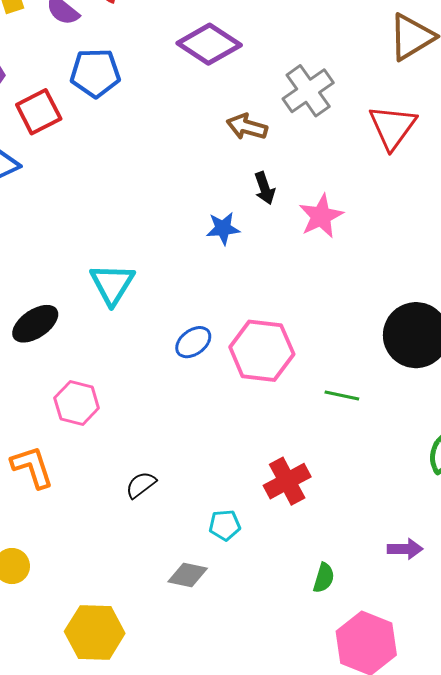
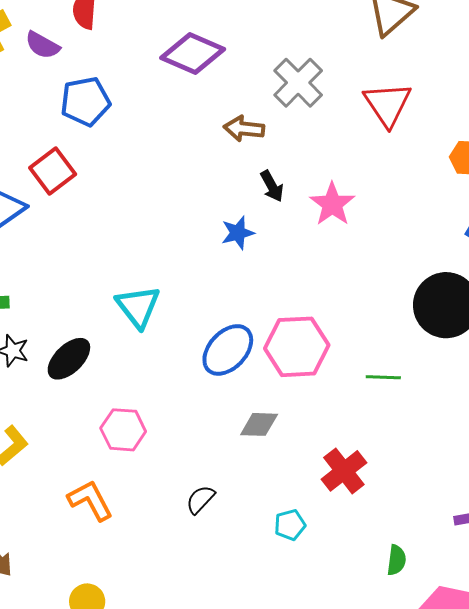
red square: (39, 112) -> (53, 171), moved
blue ellipse: (193, 342) -> (228, 350), size x1.5
gray diamond: (188, 575) -> (259, 424), moved

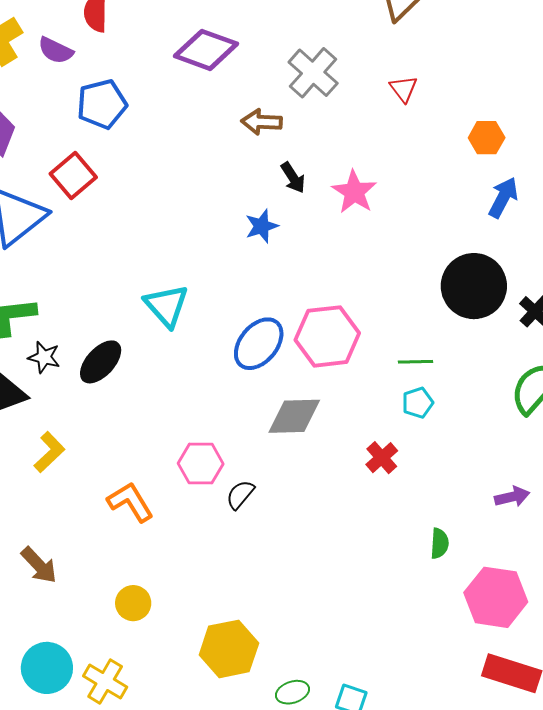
red triangle: (388, 104) -> (404, 89), size x0.6
gray diamond: (259, 424) -> (294, 416), size x1.4
pink hexagon: (123, 430) -> (201, 464), moved
red cross: (344, 471) -> (382, 458), size x0.7
cyan pentagon: (290, 525) -> (418, 403), moved

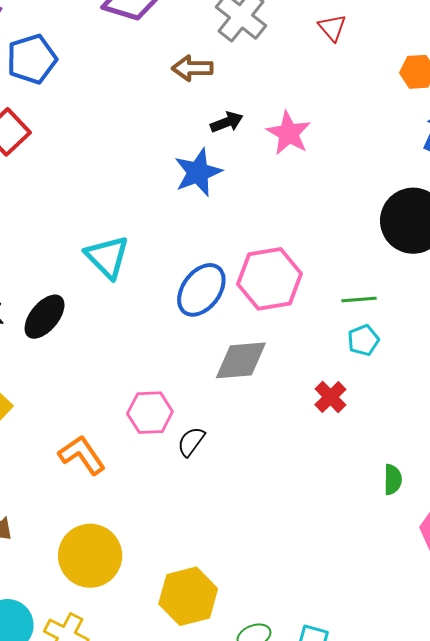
black arrow: (293, 178) -> (227, 122), turned -76
blue star: (262, 226) -> (198, 172), size x1.4
yellow circle: (133, 603) -> (90, 556), size x1.8

